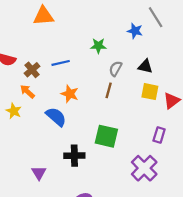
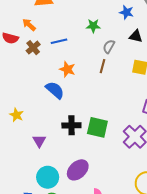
black triangle: (145, 66) -> (136, 36), moved
orange arrow: (27, 92) -> (29, 25), moved
yellow star: (14, 111) -> (17, 115), moved
green square: (106, 136) -> (97, 127), moved

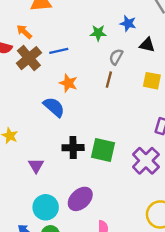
blue star: (126, 12) -> (128, 23), moved
brown cross: (33, 48) -> (29, 58), size x1.5

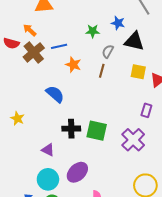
black triangle: (147, 45) -> (134, 41), size x1.5
orange star: (68, 83) -> (73, 65), moved
purple triangle: (36, 165) -> (48, 150), moved, turned -32

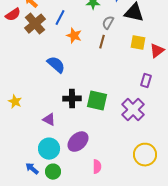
red semicircle: (11, 43) -> (13, 15), turned -49
blue line: (59, 46) -> (60, 18), turned -49
yellow star: (17, 118) -> (15, 102), moved

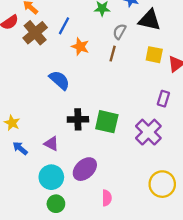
blue arrow: (32, 169) -> (20, 148), moved

